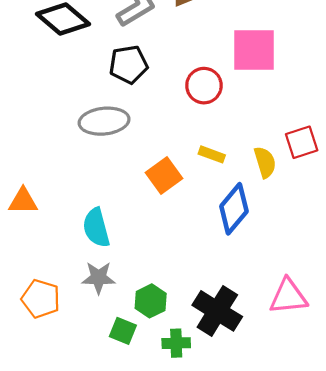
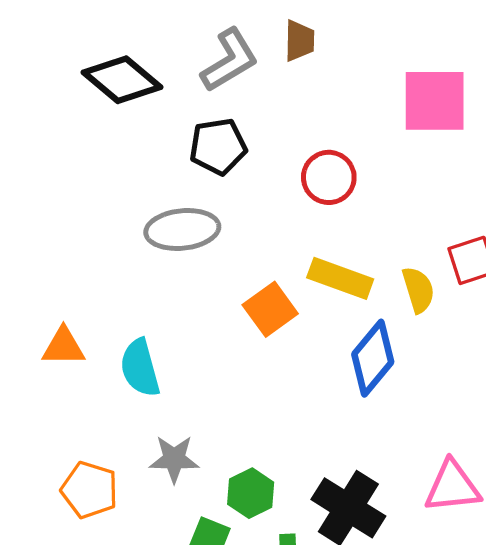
pink square: (254, 50) -> (435, 101), moved
yellow rectangle: (212, 154) -> (340, 278), size x1.6
cyan semicircle: (96, 228) -> (140, 368), moved

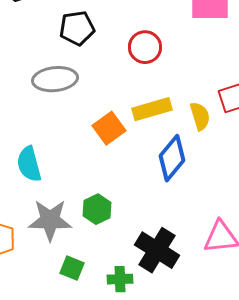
yellow rectangle: (340, 278) -> (152, 109), turned -36
gray star: (174, 459) -> (50, 220), size x1.4
green hexagon: (251, 493) -> (97, 209), moved

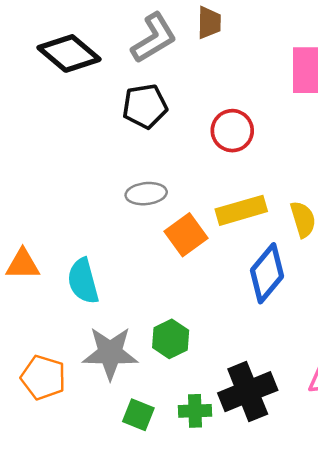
gray ellipse: (55, 79) -> (146, 194), moved, size x0.7
black cross: (157, 250) -> (248, 392), turned 36
green cross: (120, 279) -> (195, 411), moved

